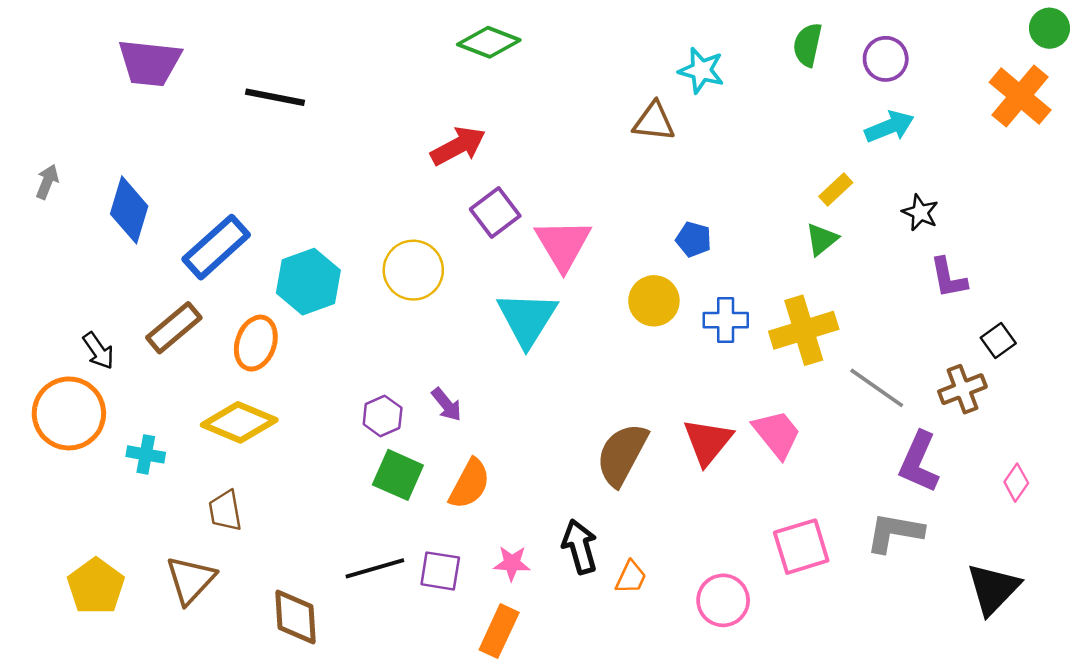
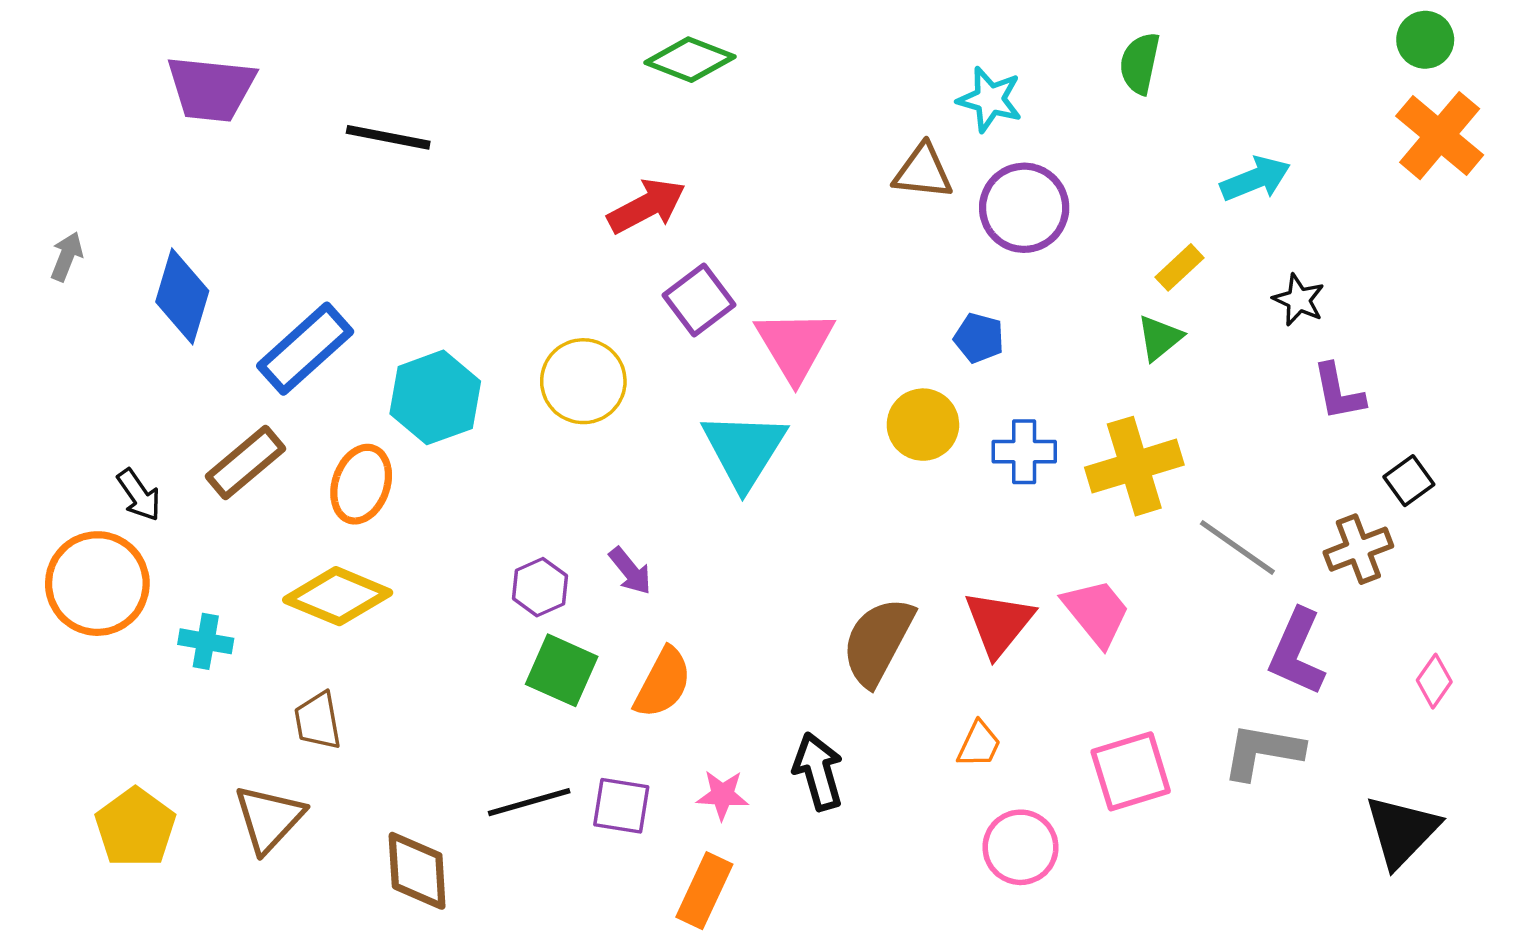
green circle: (1049, 28) -> (1425, 40), moved
purple circle: (886, 59) -> (1024, 208), moved, size x1.4
orange trapezoid: (631, 577) -> (979, 744), moved

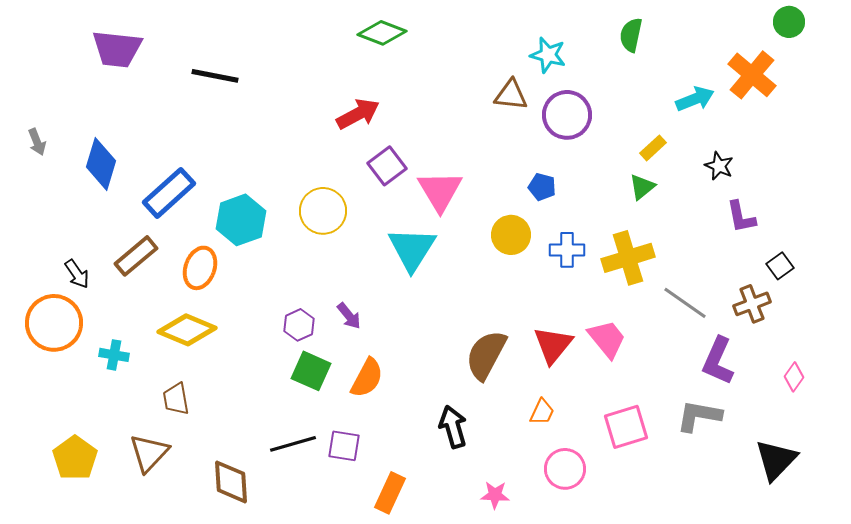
orange cross: (1440, 136) -> (752, 75), moved
gray arrow: (67, 257) -> (37, 142), turned 136
pink star: (722, 795) -> (495, 495), moved

